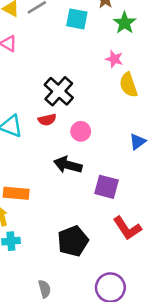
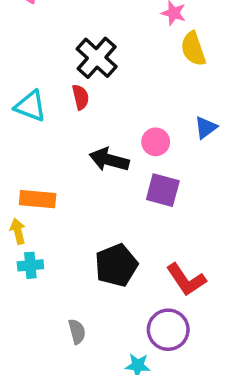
red semicircle: (47, 120) -> (81, 97), turned -90
pink circle: (81, 131) -> (156, 142), moved
red L-shape: (127, 228) -> (186, 280), moved

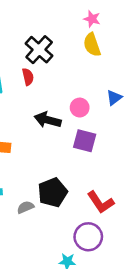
yellow semicircle: (193, 49) -> (92, 45), moved
gray semicircle: (77, 331) -> (25, 207), moved, turned -98

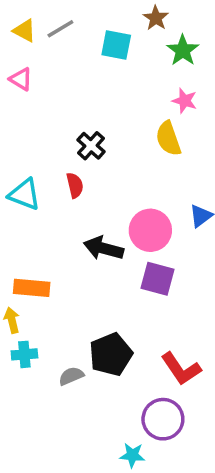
pink star: (92, 19) -> (185, 101), moved
black cross: (39, 50) -> (91, 146), size x0.7
pink circle: (80, 108) -> (150, 230), size x1.5

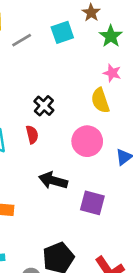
gray line: (60, 29) -> (22, 40), moved
cyan square: (116, 45) -> (62, 32), turned -30
pink circle: (150, 230) -> (87, 141), moved

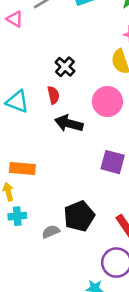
black arrow: (53, 181) -> (69, 123), moved

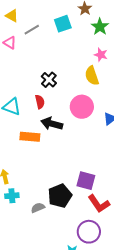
purple square: (113, 162) -> (86, 181), moved
orange rectangle: (22, 168) -> (30, 137), moved

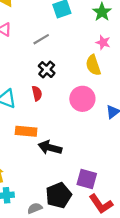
gray line: (32, 30) -> (41, 39), moved
black arrow: (52, 124) -> (50, 148), moved

